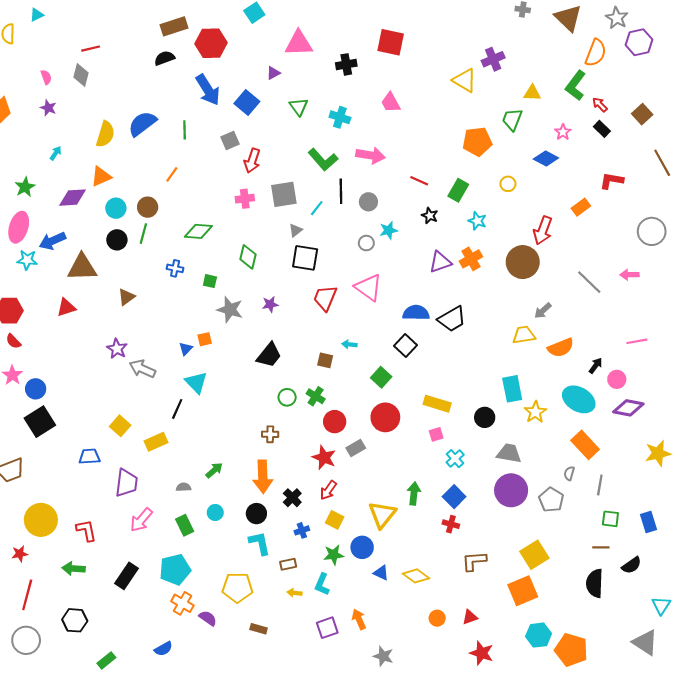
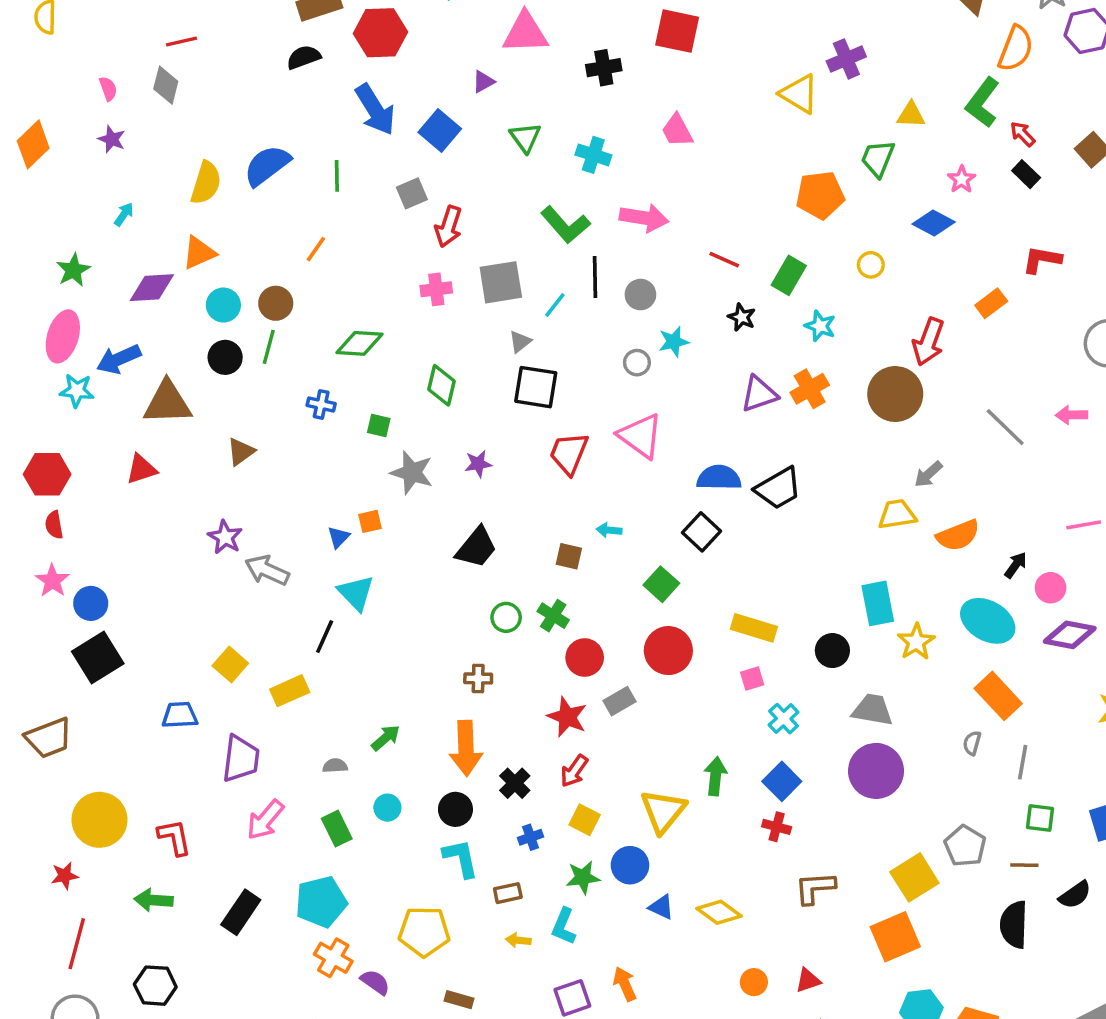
red semicircle: (13, 341) -> (54, 525), turned 35
gray pentagon: (551, 500) -> (965, 846), moved

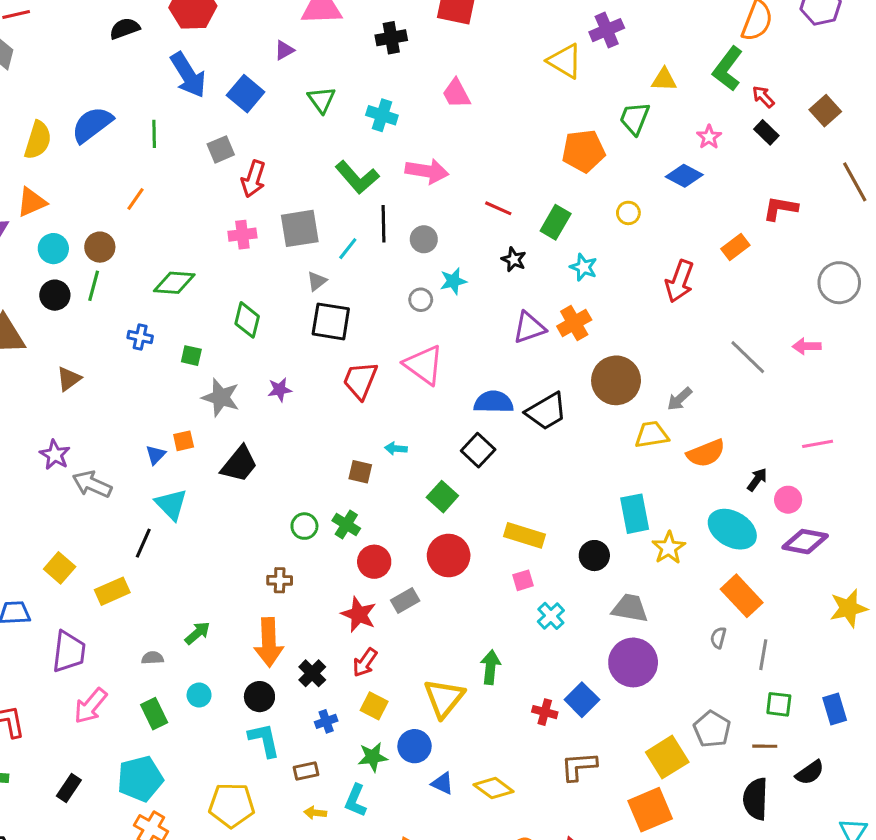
brown circle: (895, 394) -> (616, 380), moved
black trapezoid: (476, 548) -> (239, 464), moved
blue square: (782, 781) -> (582, 700), moved
black rectangle: (241, 912) -> (69, 788), size x0.7

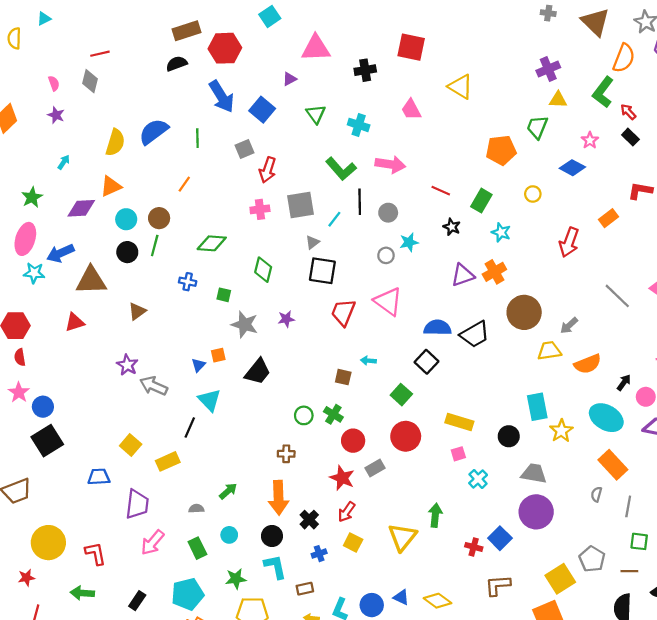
purple cross: (607, 30) -> (548, 69), moved
yellow triangle: (565, 61) -> (461, 87), moved
blue circle: (415, 746) -> (372, 605), moved
green star: (373, 757) -> (236, 579), moved

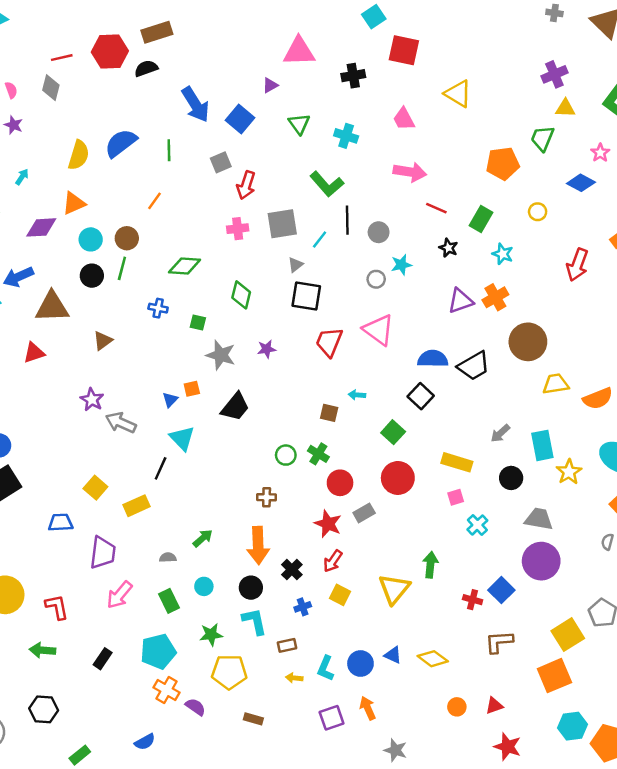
cyan square: (270, 16) -> (374, 17), moved
red hexagon: (225, 48) -> (110, 52), moved
pink arrow: (390, 164) -> (410, 172), moved
gray arrow: (569, 326) -> (500, 433), moved

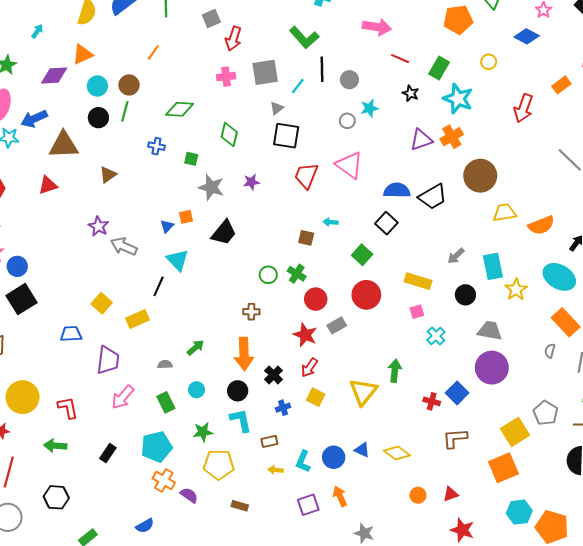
cyan star: (503, 254) -> (458, 99), size x1.6

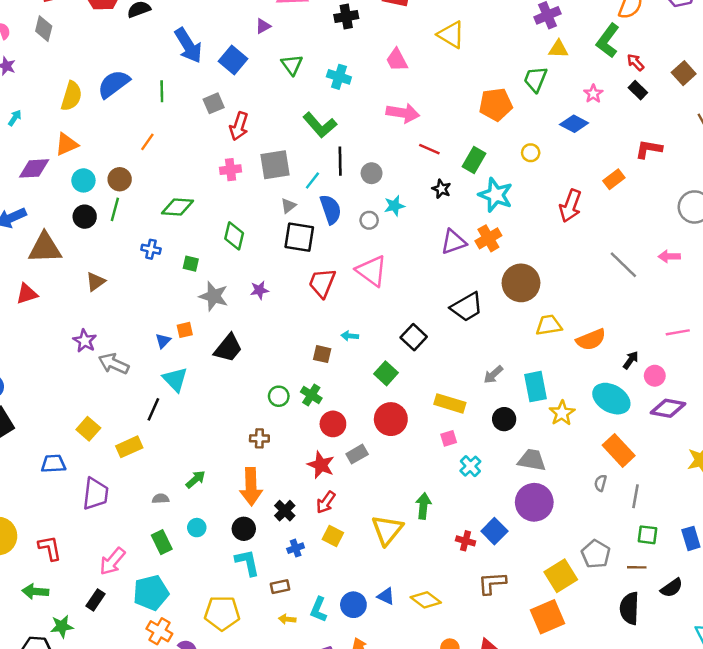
blue semicircle: (397, 190) -> (331, 209), moved, turned 70
pink arrow: (123, 397) -> (112, 561), moved
green star: (203, 432) -> (62, 626), moved

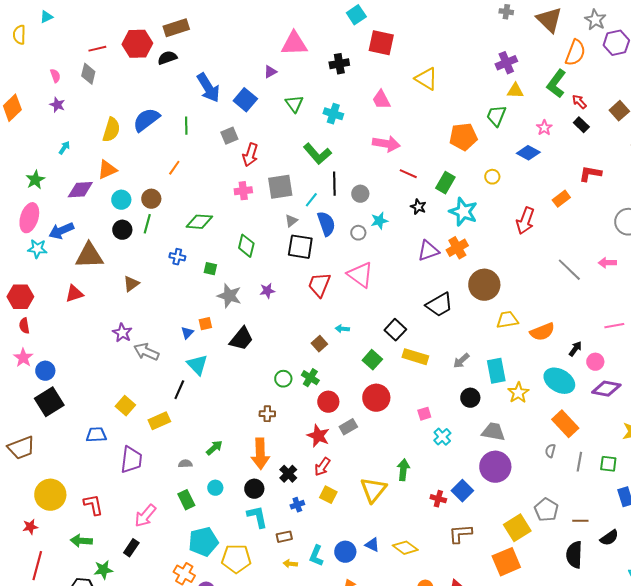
brown square: (322, 354) -> (319, 344), turned 35
yellow rectangle: (450, 403) -> (415, 357), moved
green square: (648, 535) -> (608, 464), moved
cyan pentagon: (151, 593) -> (203, 542), moved

